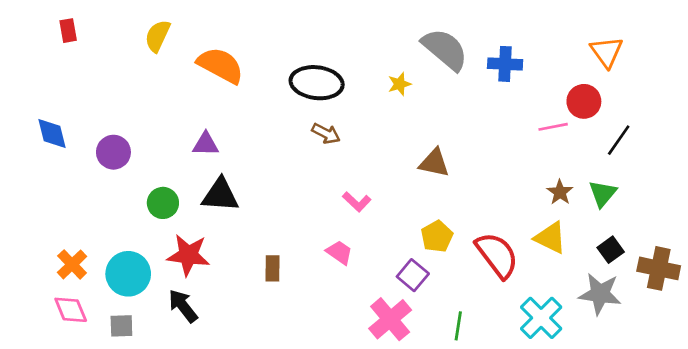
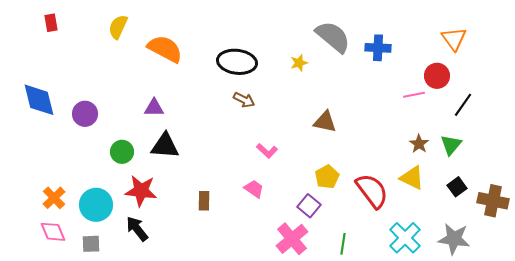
blue diamond: (52, 133) -> (39, 100), size x1.4
gray star: (600, 294) -> (454, 239), moved

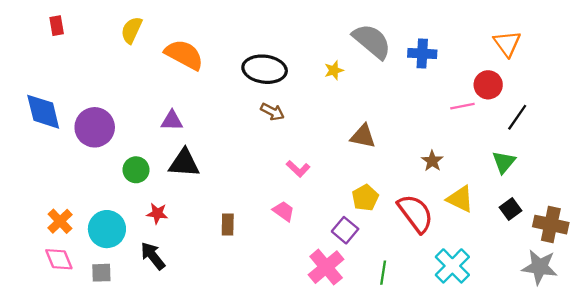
purple circle: (85, 114) -> (95, 127), size x1.4
brown star: (419, 144) -> (432, 161), moved
red star: (141, 191) -> (157, 213), size x0.6
gray star: (454, 239) -> (540, 267), moved

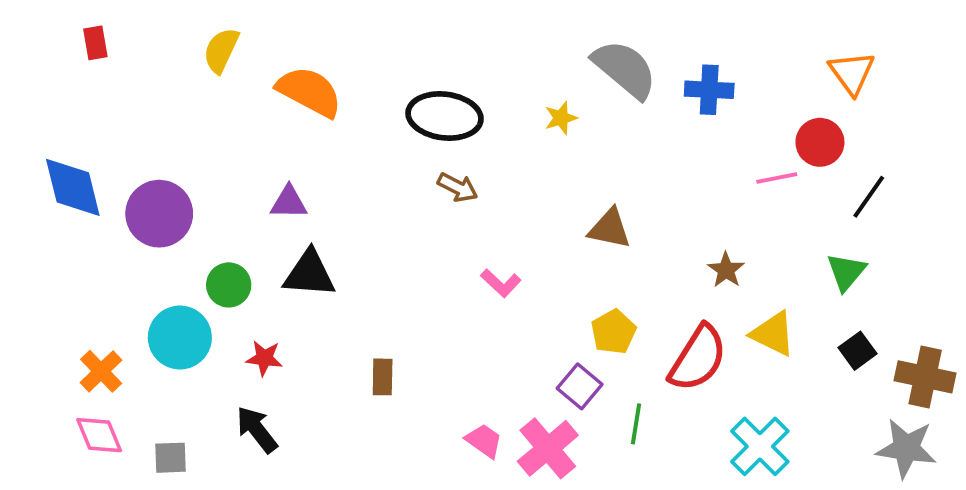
pink trapezoid: (284, 211) -> (484, 441), moved
red semicircle: (415, 213) -> (698, 358), turned 69
cyan circle: (107, 229) -> (180, 338), moved
green line: (383, 273) -> (636, 424), moved

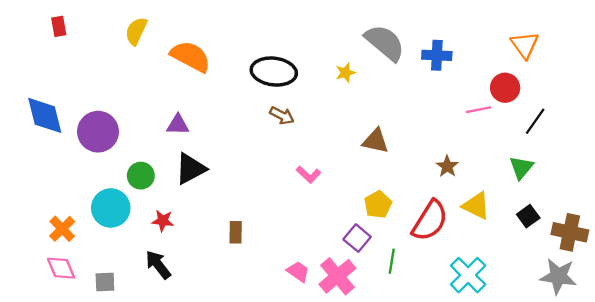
black triangle: (309, 274) -> (191, 169), turned -32

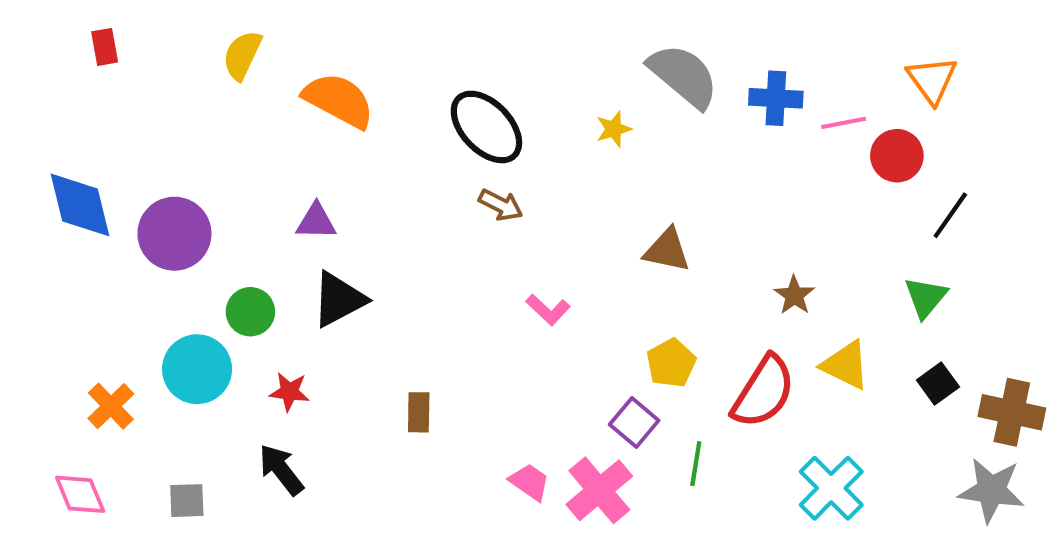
black ellipse: (274, 72) -> (486, 127), turned 39
pink line: (478, 110) -> (844, 123), moved
pink diamond: (61, 268) -> (80, 494), moved

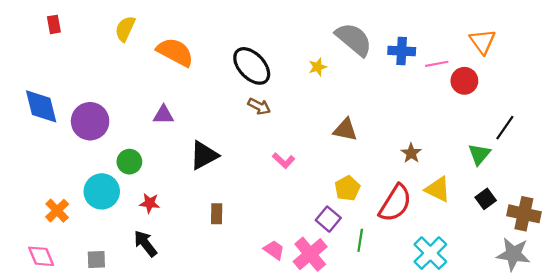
black line: (950, 215) -> (505, 128), moved
black triangle: (339, 299) -> (204, 155), moved

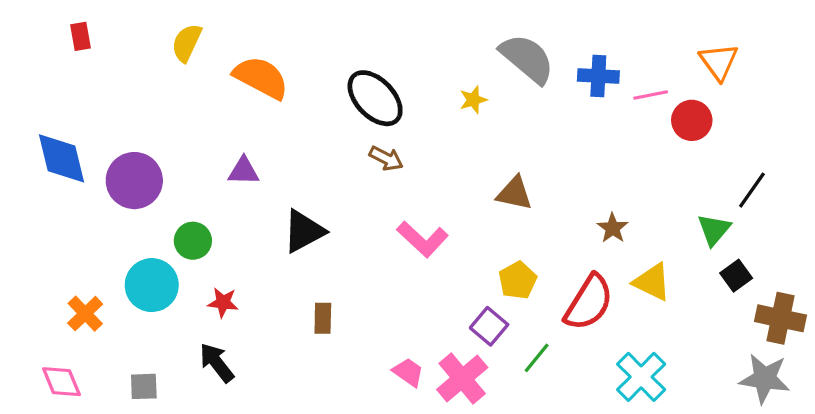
pink L-shape: (284, 161) -> (423, 239), size x1.5
black square: (486, 199) -> (736, 276), moved
green line: (360, 240) -> (537, 358), turned 30

